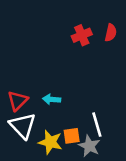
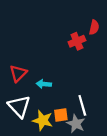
red cross: (82, 35) -> (77, 41), moved
red triangle: (18, 101) -> (18, 73), moved

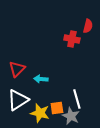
red cross: (77, 41) -> (72, 39), turned 35
white triangle: (19, 106) -> (18, 100), turned 40

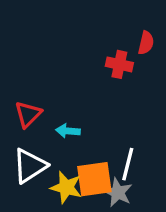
white line: (77, 99) -> (128, 164), turned 30
orange square: (57, 108) -> (94, 179), size x1.6

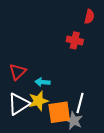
red semicircle: (146, 43) -> (89, 17), moved
yellow star: (66, 187) -> (38, 101), moved, turned -30

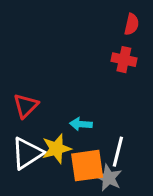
red cross: (75, 40) -> (124, 60), moved
cyan arrow: (43, 82) -> (81, 124), moved

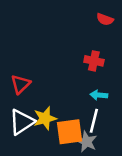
red semicircle: (132, 24) -> (105, 19), turned 98
red cross: (124, 60) -> (94, 61), moved
cyan arrow: (81, 124) -> (99, 95), moved

